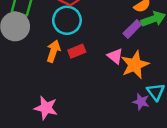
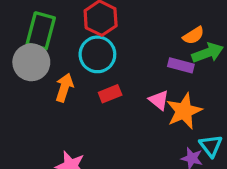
purple rectangle: (132, 29) -> (181, 65), turned 60
orange arrow: (53, 51) -> (64, 87), moved

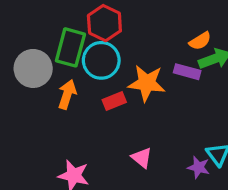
green rectangle: (41, 31) -> (70, 47), moved
pink triangle: (159, 100) -> (142, 158), moved
orange star: (184, 111) -> (147, 83), moved, turned 30

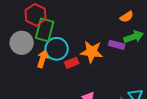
red hexagon: (104, 23) -> (36, 15), moved
orange semicircle: (200, 41) -> (127, 17), moved
cyan circle: (101, 60) -> (57, 49), moved

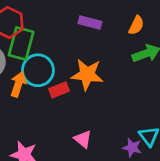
orange semicircle: (127, 17) -> (136, 25), turned -32
purple rectangle: (117, 45) -> (90, 22), moved

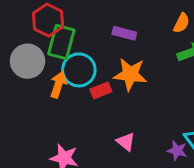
purple rectangle: (90, 22) -> (124, 33), moved

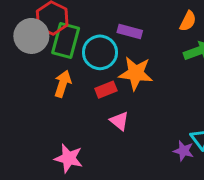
gray circle: (28, 61) -> (31, 36), moved
cyan circle: (79, 70) -> (100, 52), moved
pink triangle: (126, 142) -> (119, 121), moved

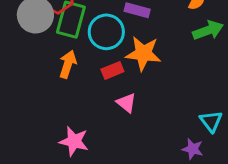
purple star: (184, 151) -> (193, 149), moved

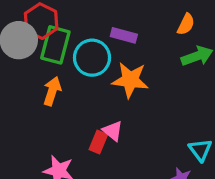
red rectangle: (112, 70) -> (98, 142), moved, turned -45

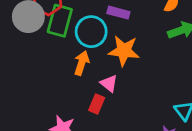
orange arrow: (52, 91) -> (82, 63), moved
pink triangle: (113, 131) -> (109, 83), moved

